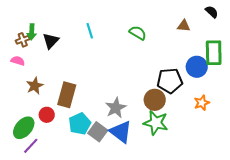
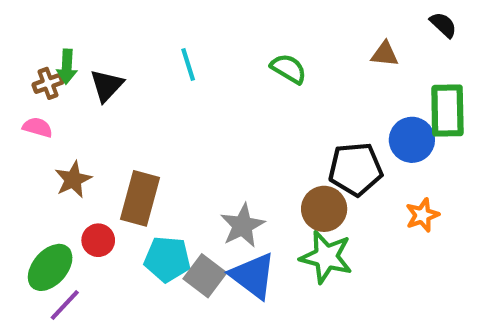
cyan pentagon: (80, 124) -> (167, 259), turned 30

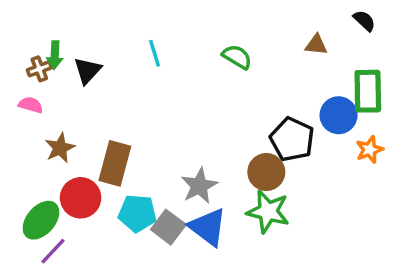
black pentagon: (355, 169) -> (292, 139), turned 30
orange star: (422, 215) -> (370, 150), moved
red circle: (98, 240) -> (81, 198), size x1.5

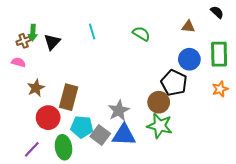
blue circle: (339, 115) -> (189, 59), moved
green ellipse: (41, 220) -> (63, 147), moved, turned -50
blue triangle: (208, 227) -> (124, 135), turned -35

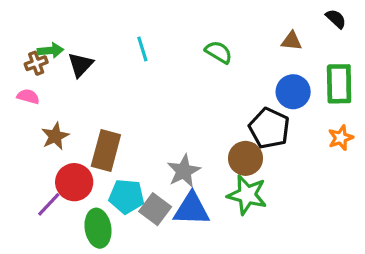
green arrow: (33, 33) -> (50, 50), turned -98
purple line: (32, 149) -> (49, 204), moved

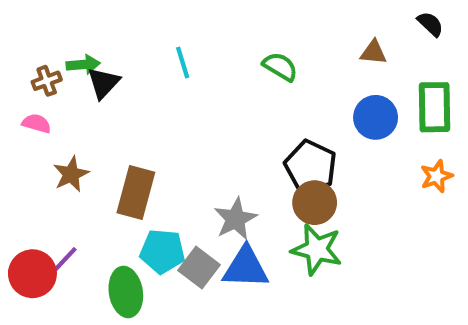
green arrow: (50, 50) -> (83, 65), moved
black pentagon: (269, 128) -> (311, 166), moved
red circle: (74, 182) -> (32, 274), moved

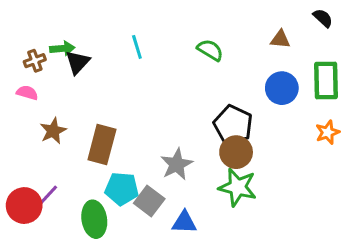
blue triangle: (246, 268) -> (184, 222), moved, size x0.7

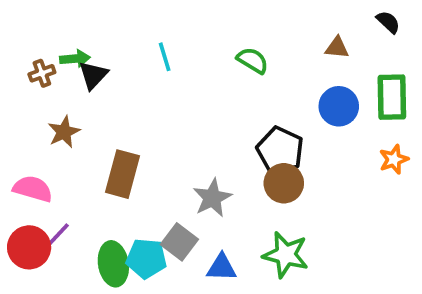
pink semicircle: (27, 93) -> (33, 189), moved, size x1.5
brown star: (53, 131) -> (64, 132), moved
green star: (238, 187) -> (286, 255), moved
cyan pentagon: (122, 189) -> (146, 258), moved

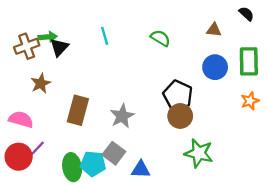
brown cross: (42, 73) -> (27, 46), size x1.5
gray star: (212, 198) -> (122, 116), moved
green star: (286, 255) -> (199, 153), moved

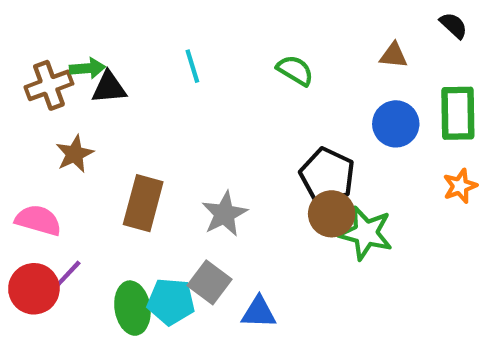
black triangle: (59, 47) -> (109, 88), turned 42
green star: (199, 153) -> (366, 233), moved

